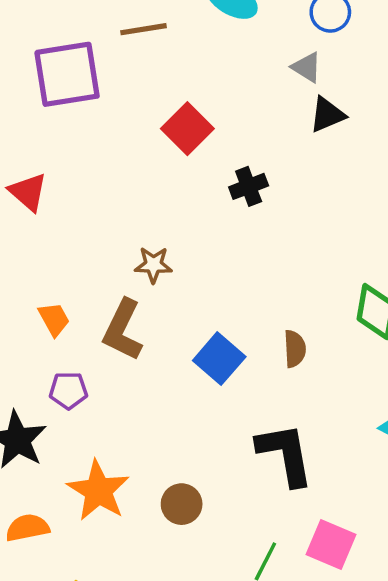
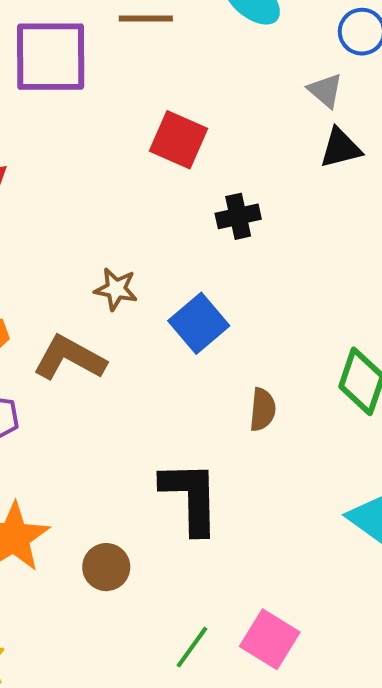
red square: (187, 129) -> (178, 140), turned -30
brown L-shape: (123, 330) -> (70, 358), turned 84
blue square: (219, 359) -> (199, 323), moved
black L-shape: (285, 454) -> (191, 497), moved

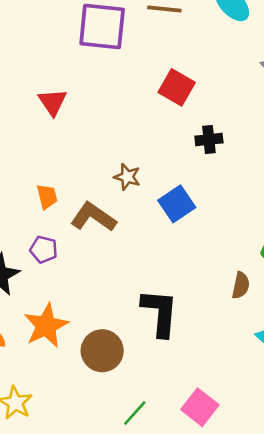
brown semicircle: (263, 410) -> (241, 285), moved
brown circle: (106, 567) -> (102, 351), size x1.4
green line: (192, 647) -> (135, 413), moved

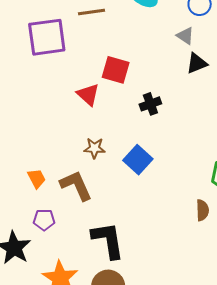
red triangle: (53, 102) -> (88, 94), moved
brown L-shape: (93, 217) -> (76, 185), turned 45
black L-shape: (160, 313) -> (108, 240), moved

